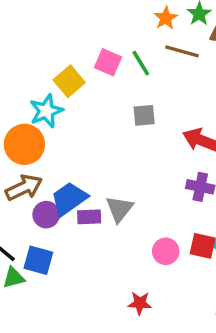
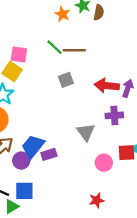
brown line: (182, 51) -> (74, 50), moved
pink square: (108, 62) -> (19, 55), moved
gray triangle: (120, 209) -> (86, 132), moved

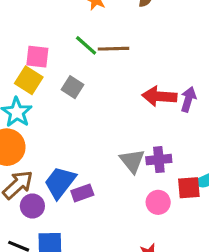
gray square: (66, 80) -> (73, 87), moved, turned -35
purple cross: (114, 115) -> (159, 160), moved
purple circle: (21, 161) -> (32, 206), moved

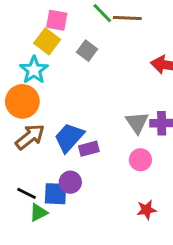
pink circle: (158, 202) -> (140, 160), moved
purple circle: (32, 206) -> (70, 182), moved

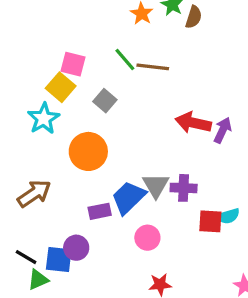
orange circle: (22, 101) -> (88, 151), moved
blue trapezoid: (69, 138) -> (129, 198), moved
pink circle: (140, 160) -> (147, 238), moved

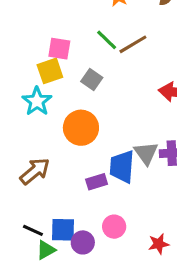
brown line: (153, 67) -> (133, 44), turned -32
yellow square: (61, 87) -> (50, 71), turned 36
blue trapezoid: (129, 198) -> (122, 167), turned -36
pink circle: (147, 238) -> (114, 227), moved
purple circle: (76, 248) -> (83, 242), moved

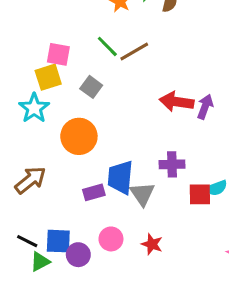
gray triangle: (146, 153) -> (142, 194), moved
red star: (159, 244) -> (152, 244), moved, turned 30

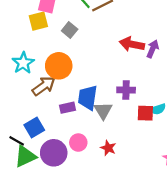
cyan star: (34, 108) -> (23, 63), moved
brown arrow: (30, 180) -> (44, 86), moved
blue square: (58, 241) -> (34, 127), moved, turned -36
purple circle: (78, 255) -> (54, 153), size x1.5
green triangle: (40, 262) -> (25, 156), size x1.5

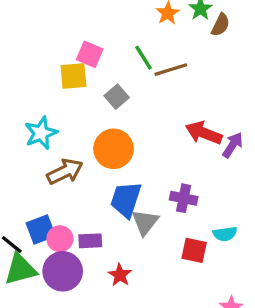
orange circle: (59, 66) -> (114, 149), moved
purple rectangle: (68, 108) -> (90, 241), moved
red square: (145, 113) -> (194, 250), moved
pink circle: (78, 143) -> (60, 239), moved
red star: (108, 148) -> (120, 275), moved

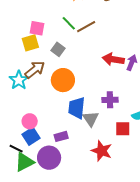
brown arrow: (65, 172) -> (35, 70), moved
pink circle: (60, 239) -> (30, 121), moved
red star: (120, 275) -> (102, 151), moved, size x1.5

